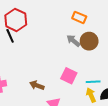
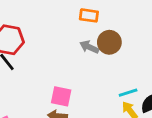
pink square: (69, 76) -> (61, 96), moved

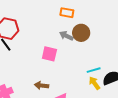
pink square: (61, 96) -> (49, 54), moved

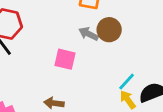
cyan line: (94, 70) -> (127, 82), turned -32

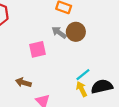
pink square: (65, 59) -> (37, 49), turned -35

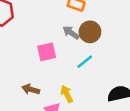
cyan line: (83, 75) -> (85, 62), moved
yellow arrow: (82, 89) -> (67, 94), moved

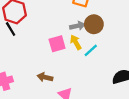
gray arrow: (71, 33) -> (77, 26), turned 136
yellow arrow: (67, 94) -> (76, 42), moved

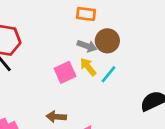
gray arrow: (77, 26) -> (87, 46), turned 40

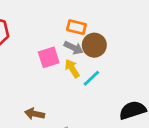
orange rectangle: (86, 14) -> (76, 27), moved
pink square: (65, 72) -> (49, 57), moved

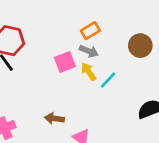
orange rectangle: (76, 27) -> (90, 31), turned -42
brown circle: (94, 45) -> (140, 46), moved

